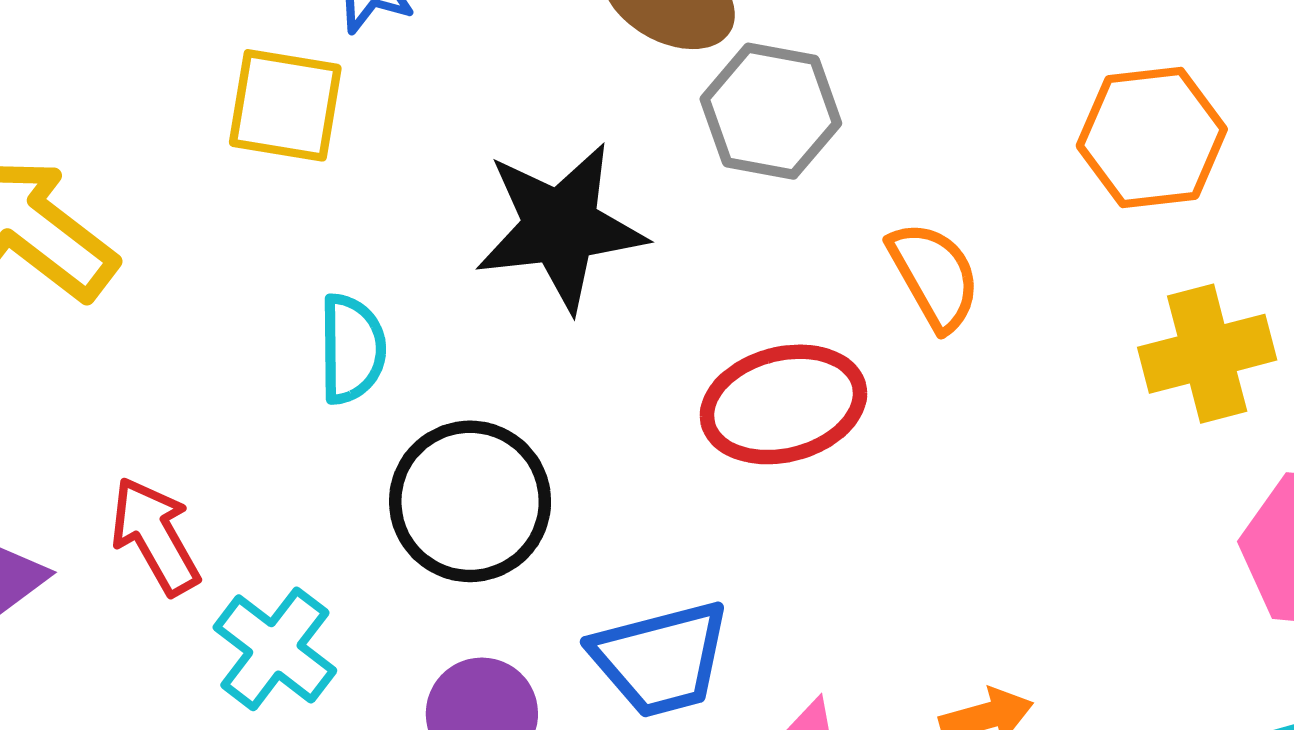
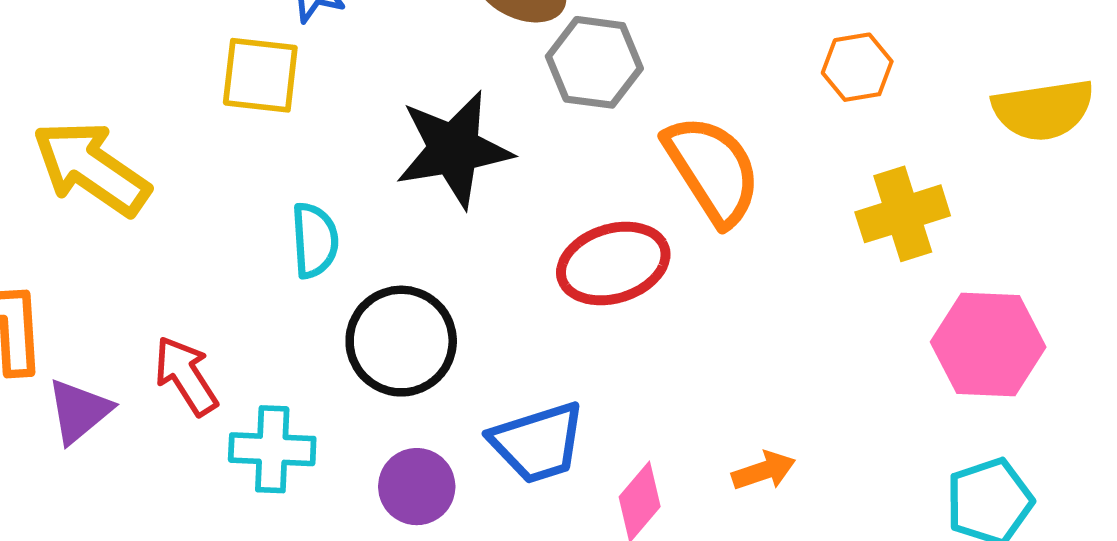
orange hexagon: (1152, 137) -> (857, 67), size x0.7
orange semicircle: (934, 276) -> (712, 170), size x1.5
cyan cross: (275, 649) -> (272, 449), turned -32

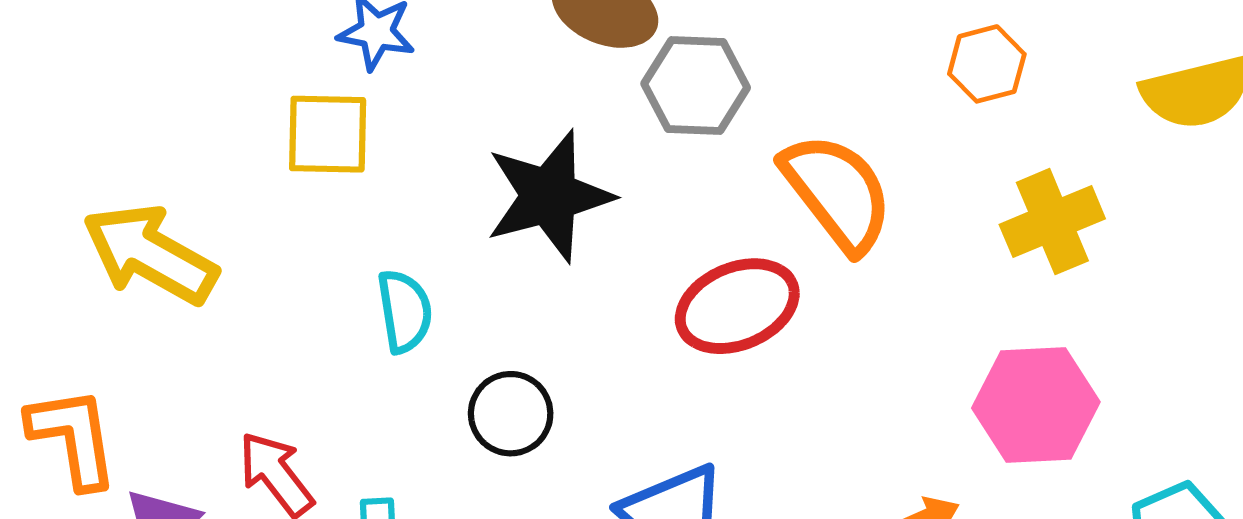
black circle: (401, 341) -> (511, 414), size x0.7
pink hexagon: (988, 344) -> (1036, 405), moved

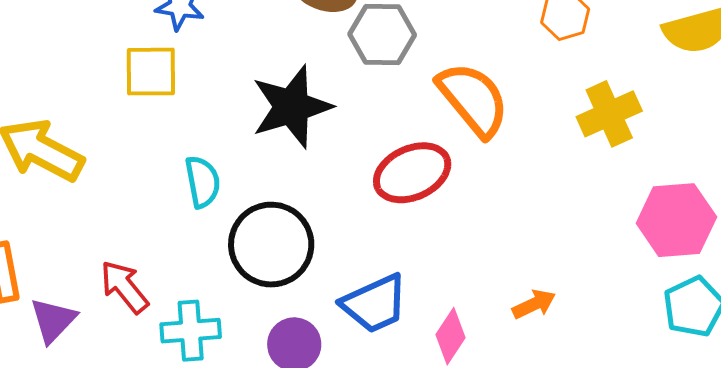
pink hexagon: (1036, 405) -> (676, 220), moved
black circle: (511, 414) -> (271, 245), size x1.6

